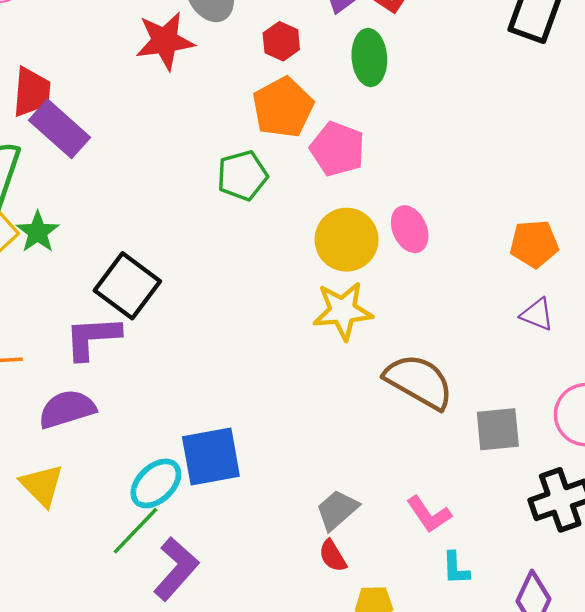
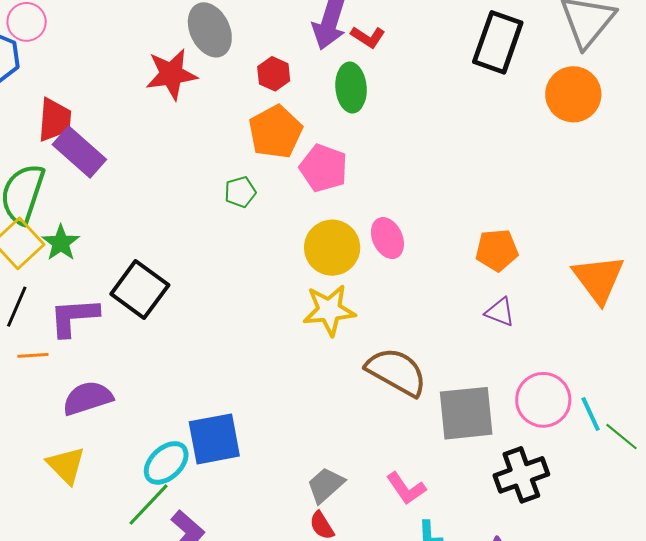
green pentagon: (242, 176) -> (240, 192), size x0.7
purple L-shape: (92, 338) -> (74, 317), moved
gray square: (498, 429) -> (466, 413), size x1.4

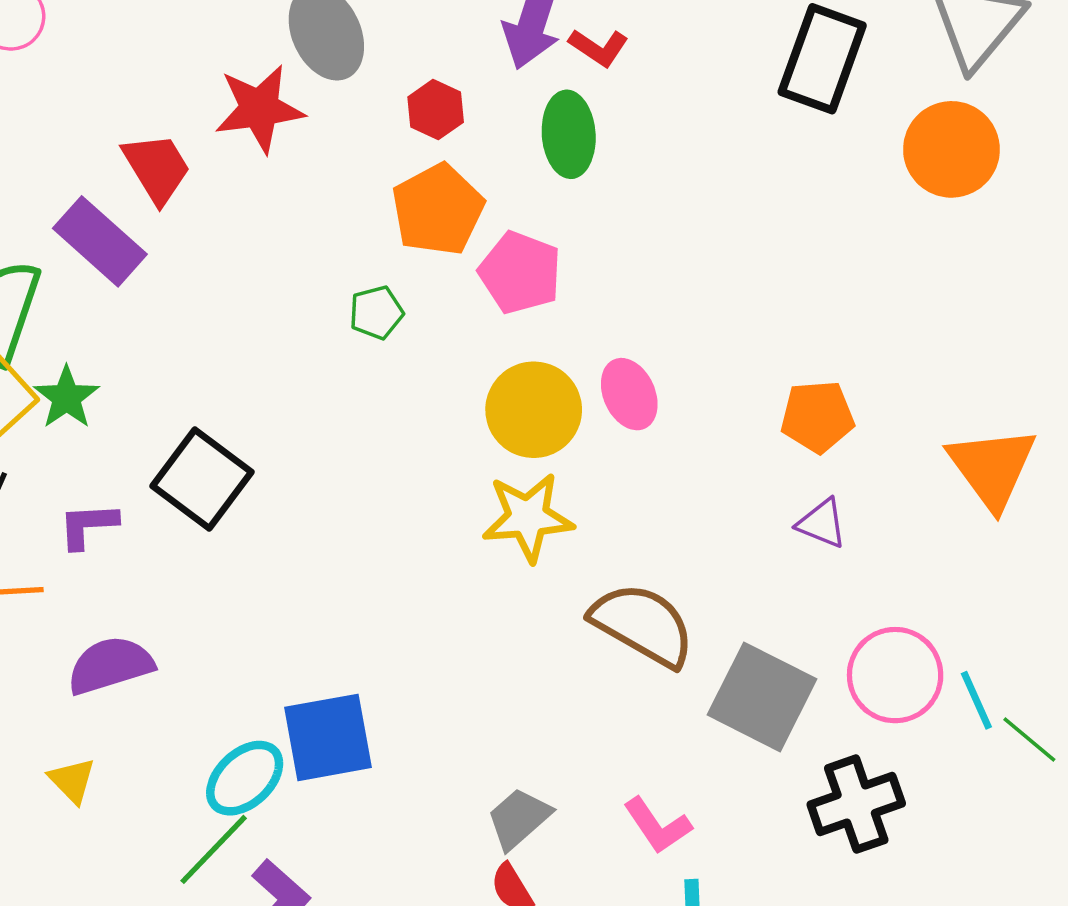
red trapezoid: (55, 120) -> (157, 168), moved, turned -36
purple L-shape: (74, 317) -> (88, 525), size x0.7
gray square: (466, 413) -> (762, 697), turned 32
yellow triangle: (66, 465) -> (72, 780), size x0.7

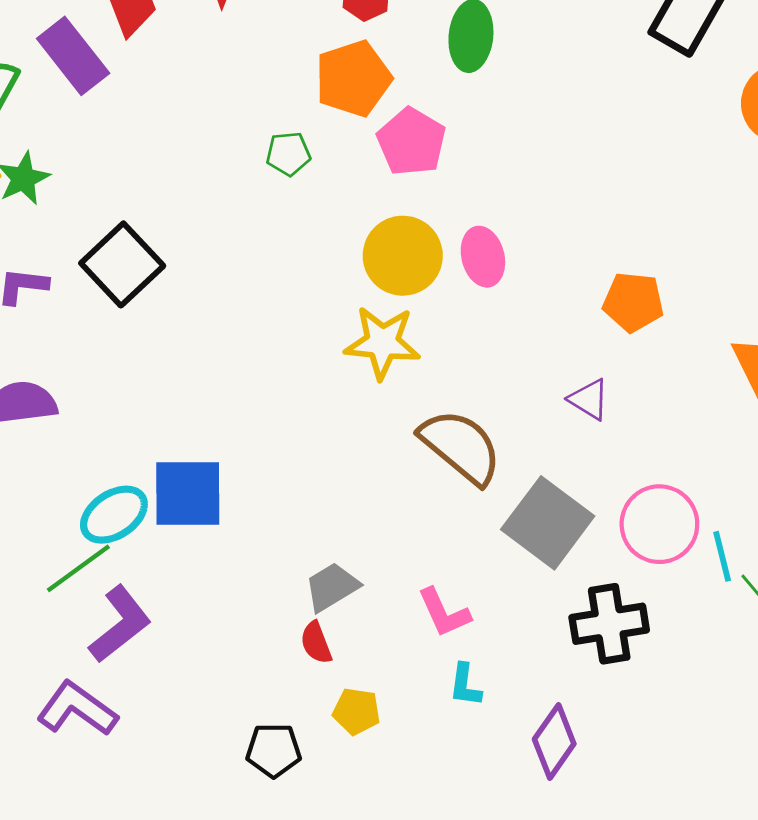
purple triangle: (822, 523) -> (589, 399), moved

